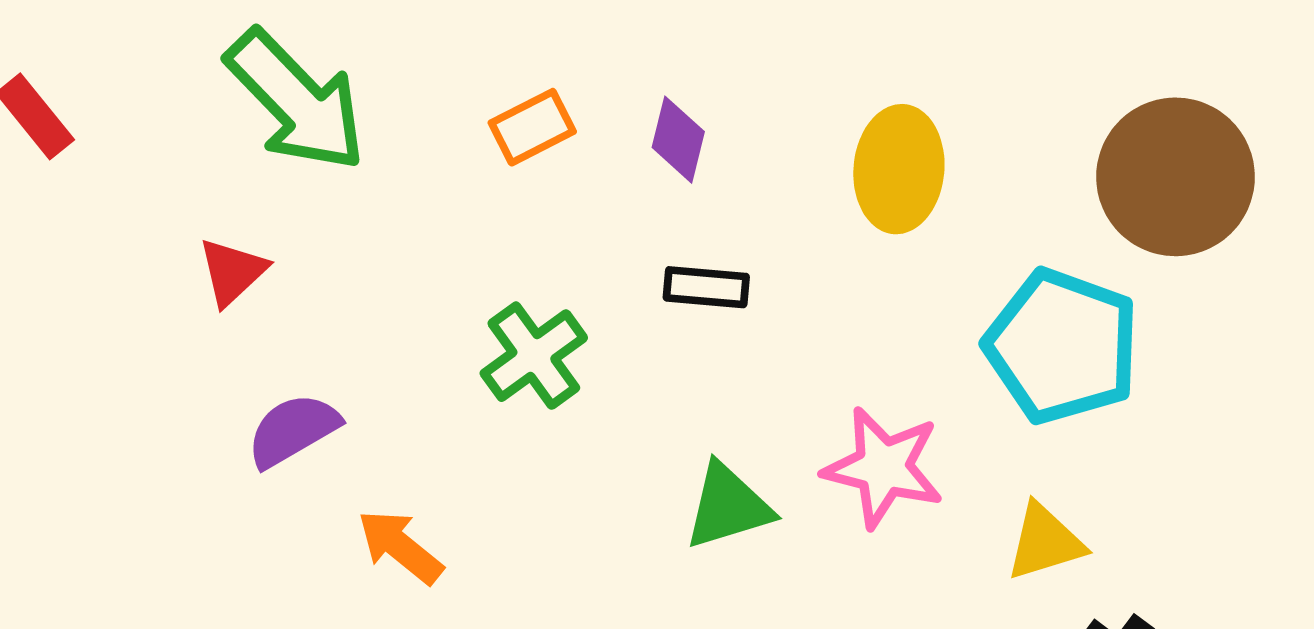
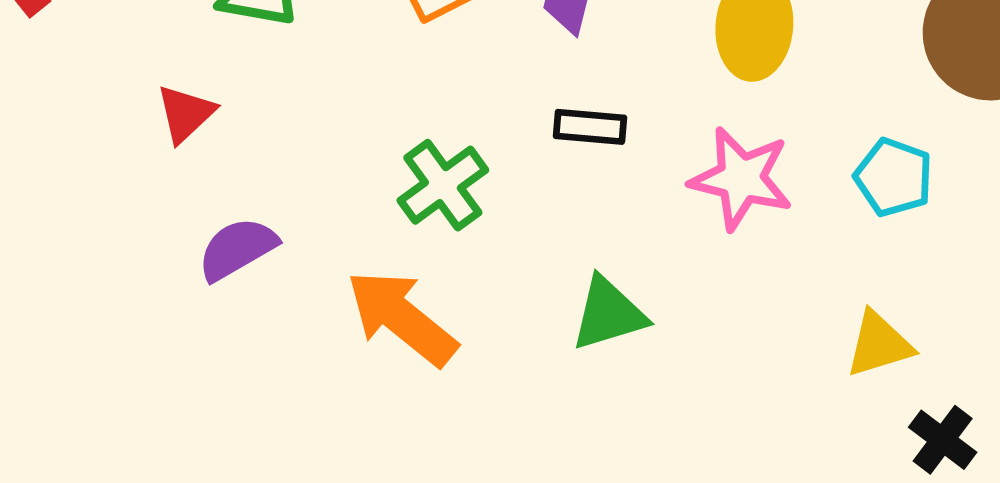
cyan pentagon: (1062, 346) -> (894, 177), size x0.6
pink star: (883, 467) -> (741, 179), moved
orange arrow: (400, 547) -> (402, 318), moved, size x1.5

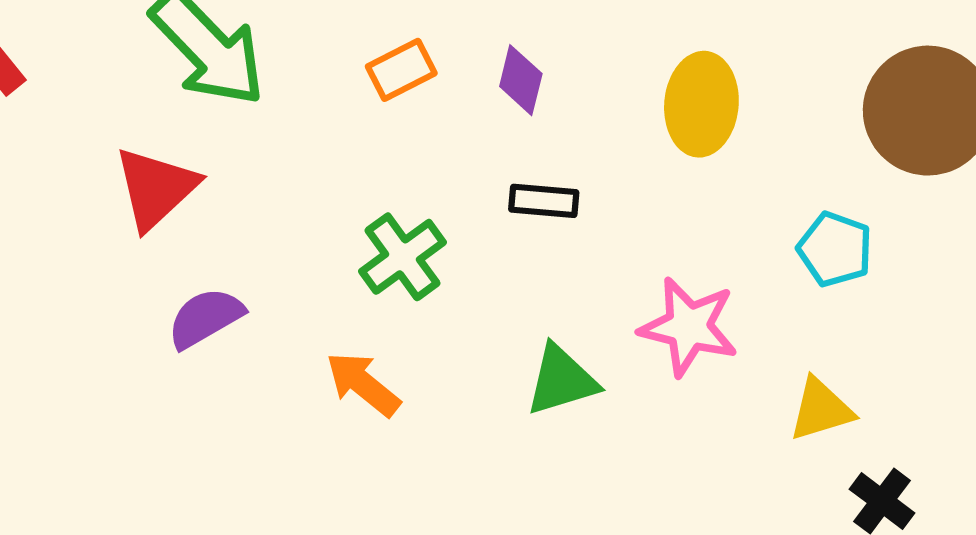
red triangle: (186, 114) -> (156, 188), size x1.5
pink star: (741, 179) -> (689, 327), moved
orange arrow: (402, 318) -> (363, 384), size x0.7

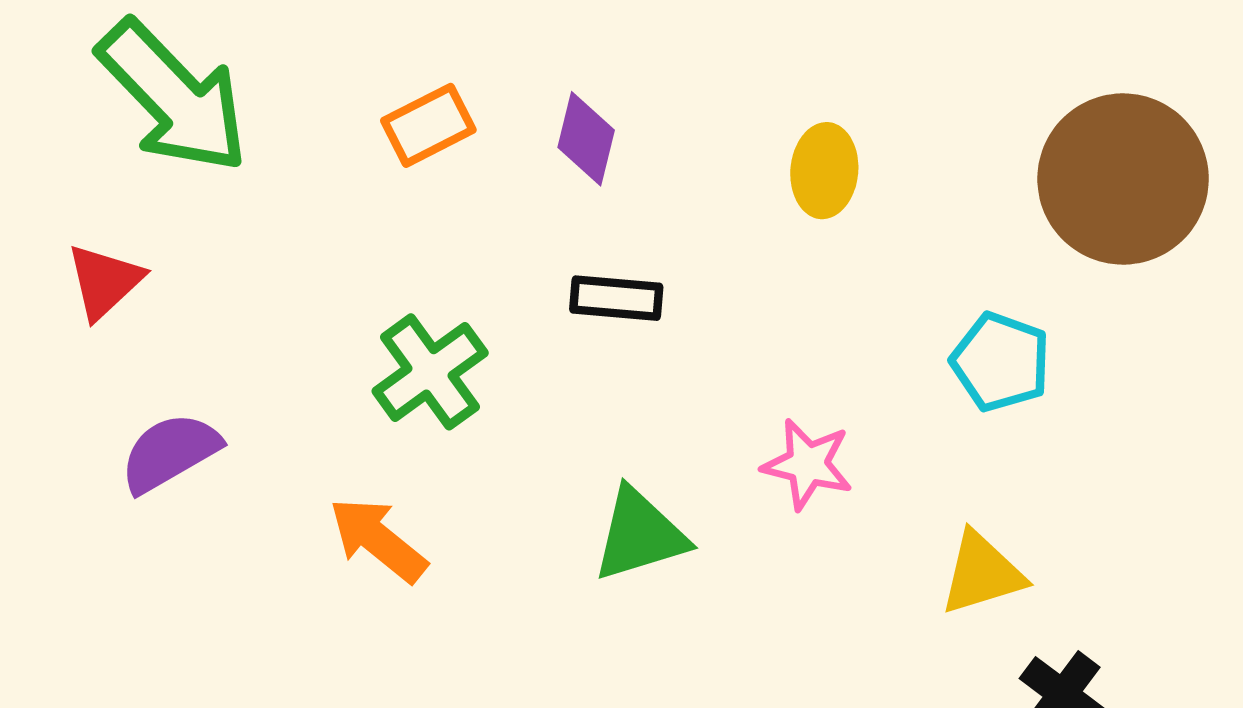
yellow ellipse: (701, 104) -> (824, 171), size x0.7
red triangle: (156, 188) -> (104, 281), size x0.7
pink star: (689, 327) -> (808, 464), size x0.7

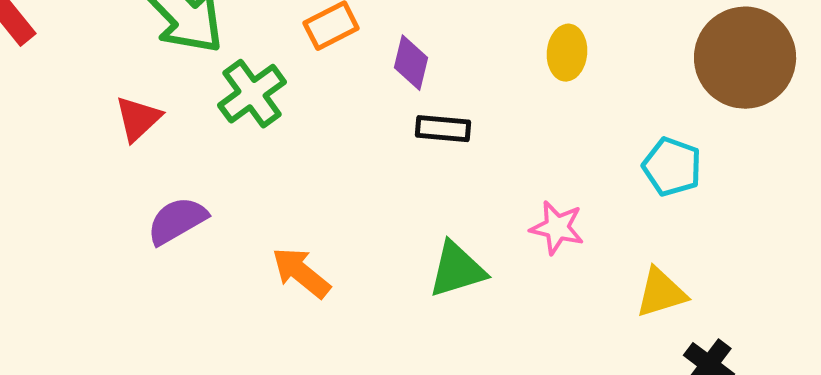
purple diamond: (586, 139) -> (411, 63), moved
green cross: (430, 372) -> (252, 94), moved

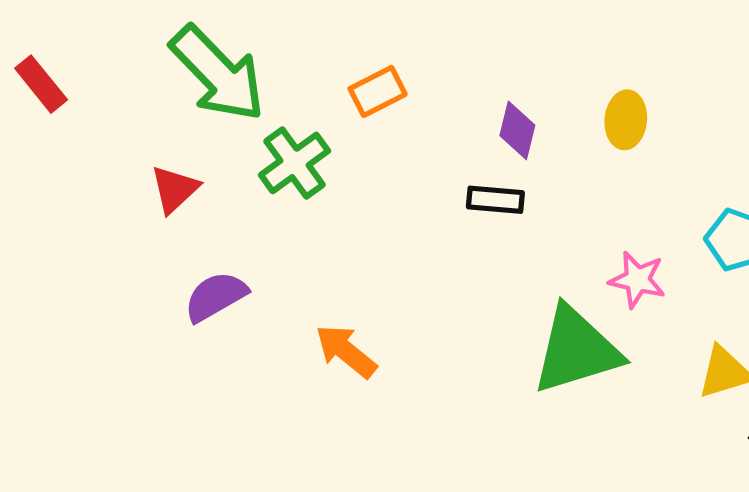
purple diamond: (411, 63) -> (517, 130), moved
pink star: (557, 228) -> (637, 280), moved
green triangle: (457, 270) -> (576, 350), moved, size x1.5

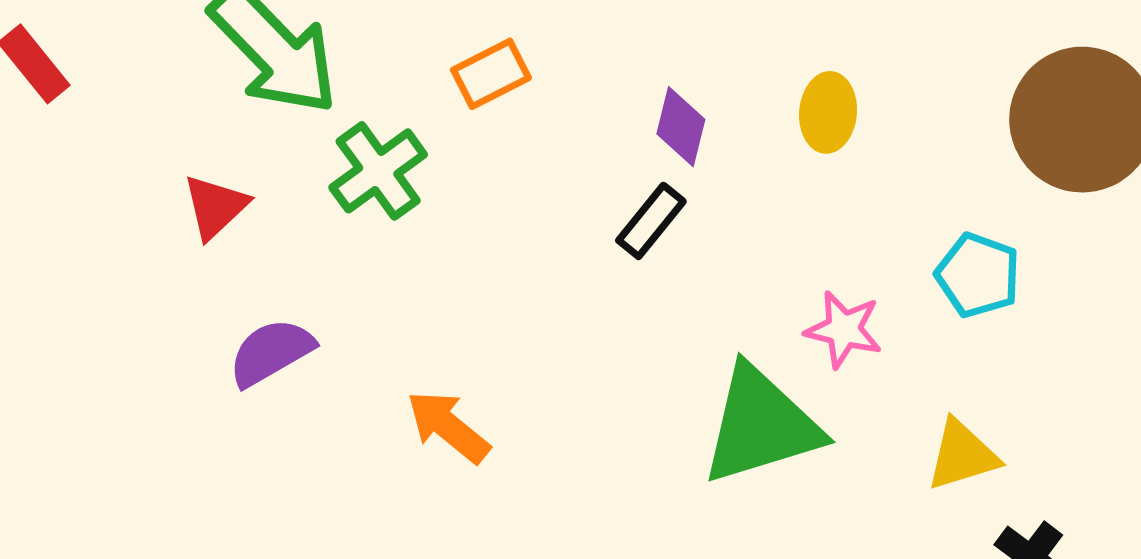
black rectangle: (495, 200) -> (651, 221), turned -56

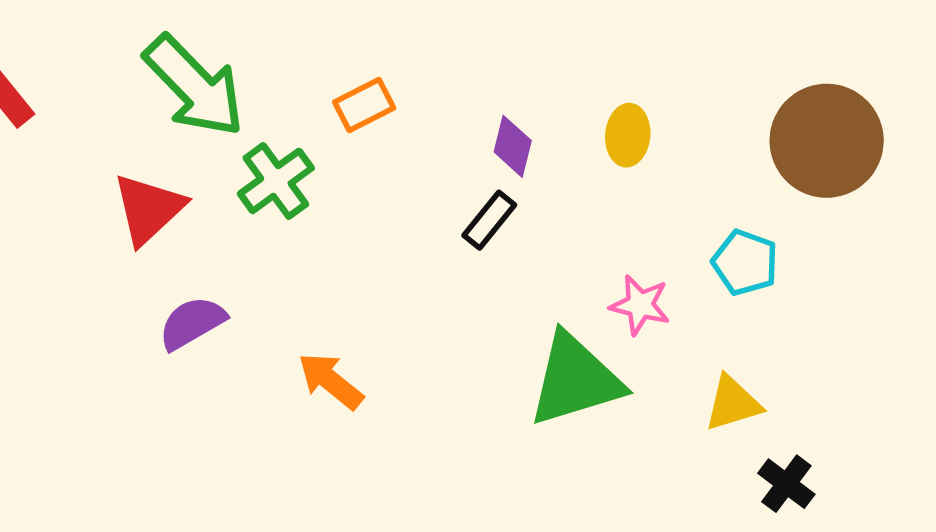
red triangle: (215, 207) -> (149, 209), size x1.4

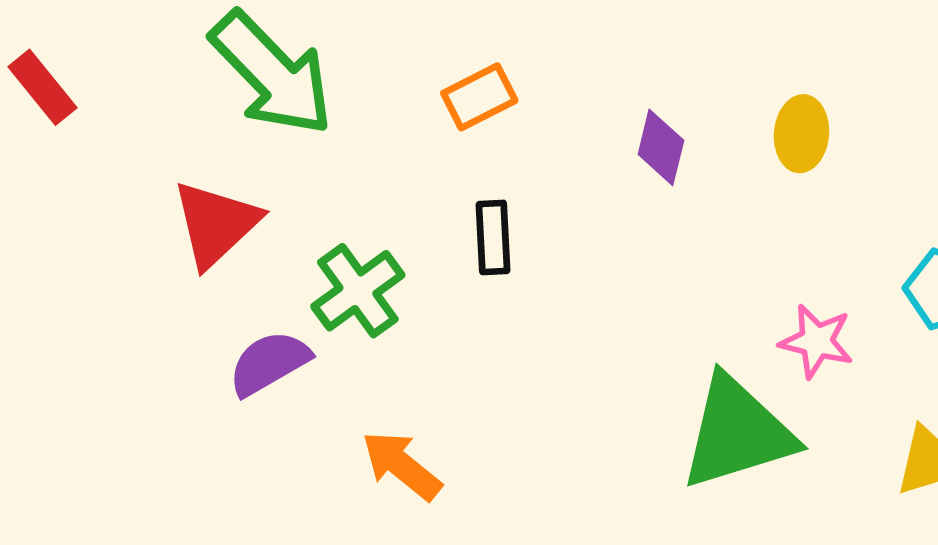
green cross: (276, 181) -> (358, 291), moved
black rectangle: (489, 220) -> (493, 237), moved, turned -42
orange arrow: (331, 381) -> (402, 465), moved

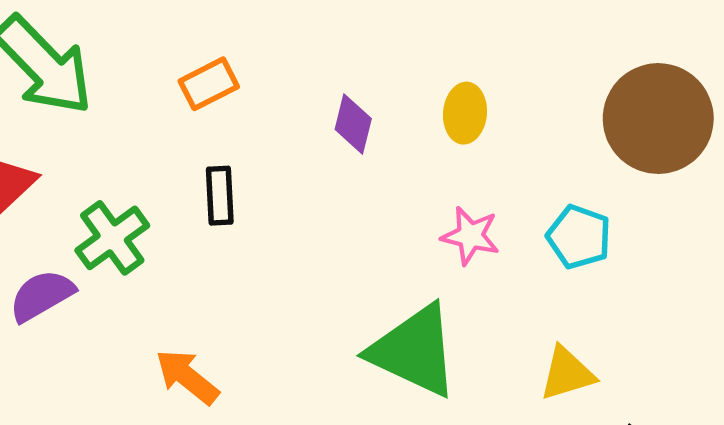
pink star: (817, 341) -> (470, 236), moved
green triangle: (737, 433) -> (414, 351), turned 42
orange arrow: (402, 465) -> (187, 377), moved

